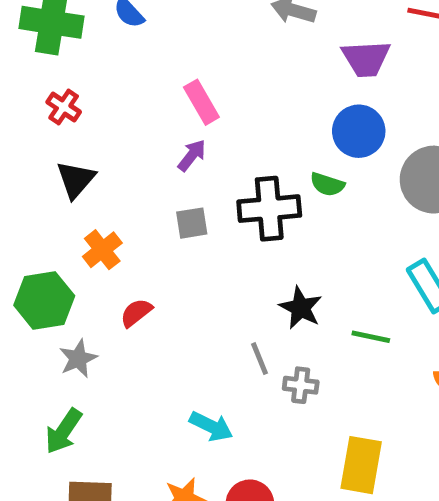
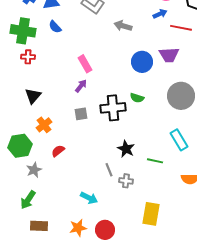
purple trapezoid: (366, 59) -> (169, 55), moved
red cross: (64, 107) -> (28, 57), moved, turned -32
blue circle: (359, 131) -> (142, 62), moved

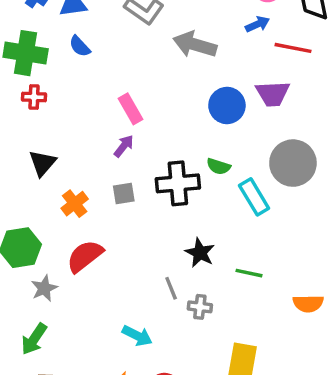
gray arrow: (123, 26) -> (195, 45), size x1.4
orange cross: (44, 125) -> (75, 204), moved
cyan rectangle: (179, 140) -> (254, 197), moved
red semicircle: (58, 151) -> (85, 256), size x1.6

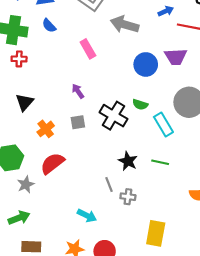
pink rectangle: (130, 109) -> (88, 49), moved
purple arrow: (124, 146) -> (78, 91), turned -72
black cross: (178, 183) -> (113, 116), turned 36
green line: (249, 273) -> (160, 162), moved
green arrow: (34, 339) -> (19, 218), turned -145

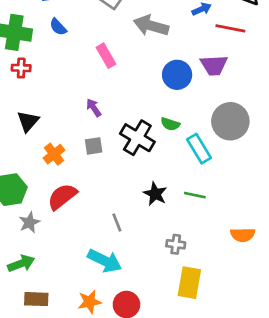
gray line: (109, 184) -> (117, 222), moved
gray cross: (128, 197) -> (176, 244), moved
cyan arrow: (87, 216) -> (105, 261), size x1.4

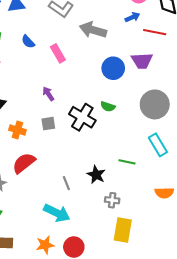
blue semicircle: (58, 27) -> (28, 42), moved
cyan rectangle: (199, 149) -> (158, 145), moved
orange cross: (54, 154) -> (17, 130), turned -35
black star: (155, 194) -> (96, 175), moved

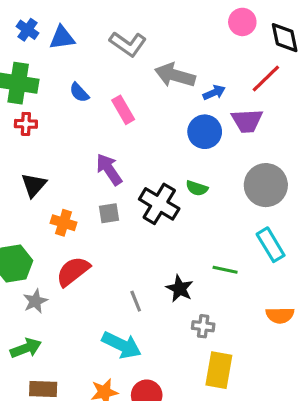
blue arrow: (132, 17) -> (214, 93), moved
red line: (155, 32) -> (266, 78), turned -55
purple arrow: (48, 94) -> (109, 169), size x1.5

